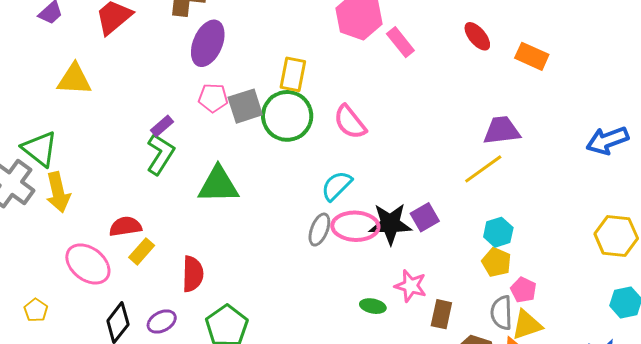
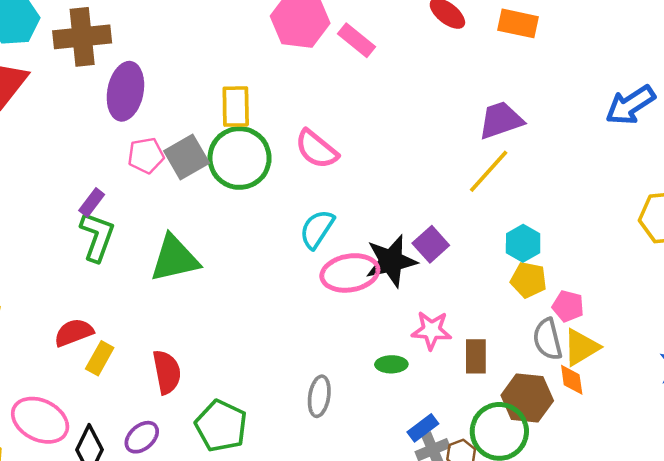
gray ellipse: (319, 230) -> (319, 396), moved
pink ellipse: (88, 264) -> (40, 420), moved

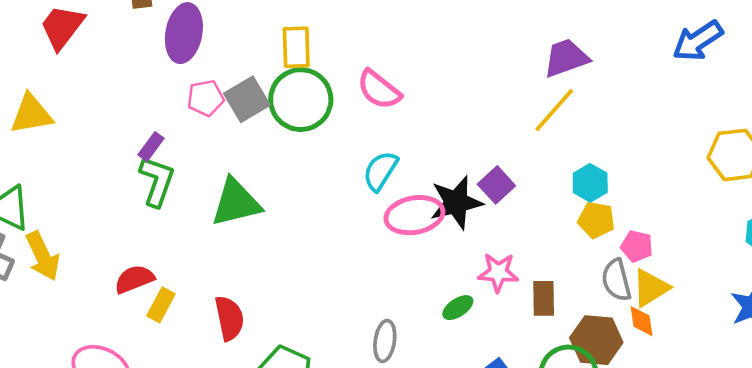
green ellipse: (391, 364) -> (458, 308), turned -32

